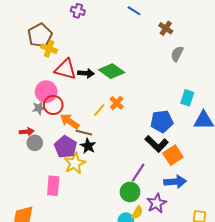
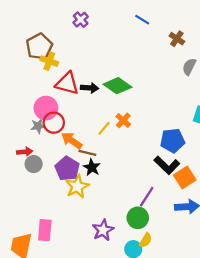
purple cross: (78, 11) -> (81, 20), turned 32
pink rectangle: (53, 186) -> (45, 230), moved
purple star: (157, 203) -> (103, 230), moved

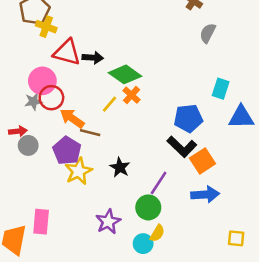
green diamond: (118, 86) -> (125, 74), moved
black star: (92, 167) -> (120, 167), moved

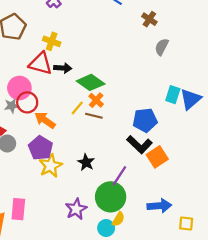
yellow cross: (46, 27) -> (52, 41), moved
blue triangle: (241, 117) -> (191, 99), moved, turned -40
brown line: (90, 133) -> (94, 116), moved
blue arrow: (205, 195) -> (159, 206), moved
green circle: (148, 207) -> (111, 197), size x1.4

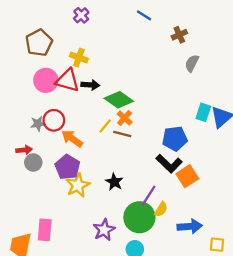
brown cross: (149, 19) -> (179, 35), turned 32
pink circle: (19, 88) -> (46, 80), moved
yellow semicircle: (118, 219) -> (161, 209), moved

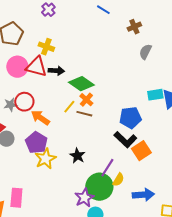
cyan rectangle: (203, 112) -> (155, 95), turned 63
purple star: (104, 230) -> (84, 198), moved

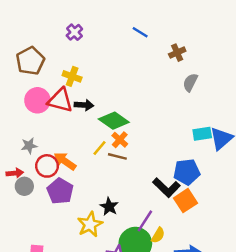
red circle: (24, 102) -> (47, 166), moved
blue pentagon: (130, 118) -> (187, 172), moved
yellow star: (45, 159) -> (90, 224), moved

